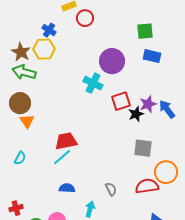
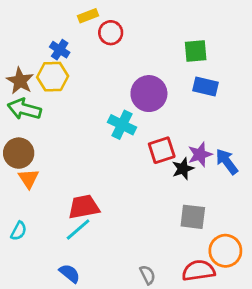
blue semicircle: (67, 188) -> (70, 273), moved, turned 35

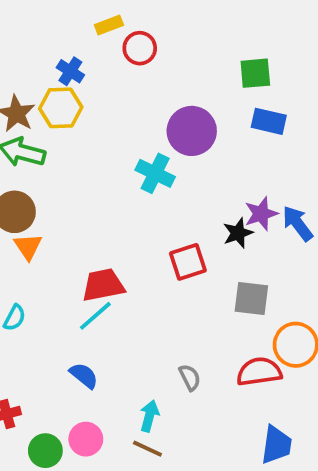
red square: (162, 150) -> (188, 262), moved

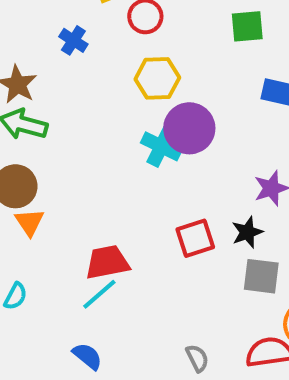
green square: (255, 73) -> (247, 26), moved
yellow hexagon: (61, 108) -> (157, 78), moved
purple circle: (192, 131) -> (189, 128), moved
black star: (238, 233) -> (247, 232), moved

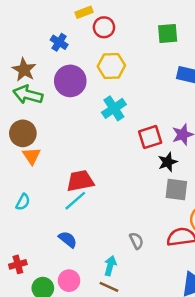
purple circle: (189, 128) -> (70, 81), moved
cyan cross: (161, 146) -> (114, 108), turned 30
red square: (195, 238) -> (150, 137), moved

